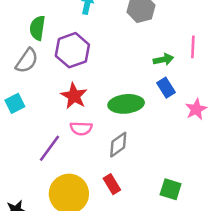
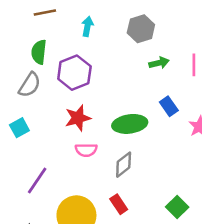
green arrow: (163, 59) -> (159, 63), moved
red star: (74, 96) -> (78, 118), turned 30
purple line: (50, 148) -> (37, 181), moved
green square: (171, 189) -> (177, 207), turned 30

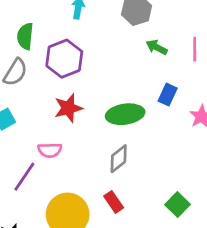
green arrow: (159, 63) -> (157, 47), turned -138
blue rectangle: (169, 106) -> (168, 95), turned 60
pink semicircle: (86, 150) -> (50, 150), moved

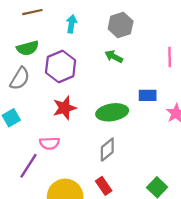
green semicircle: (25, 36) -> (28, 48), turned -110
green arrow: (157, 47) -> (114, 56), moved
blue rectangle: (168, 95) -> (148, 95), turned 66

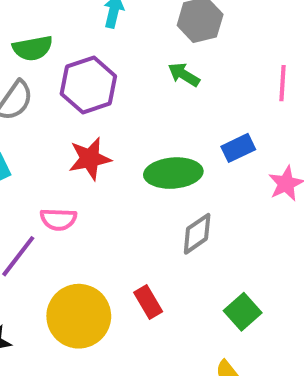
blue rectangle: (148, 95) -> (238, 148), turned -30
gray diamond: (107, 150) -> (197, 234), moved

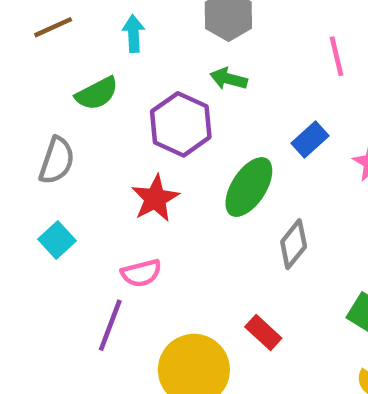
green semicircle: (33, 48) -> (97, 93), moved
purple hexagon: (88, 85) -> (181, 124), moved
green ellipse: (173, 173) -> (249, 187), turned -36

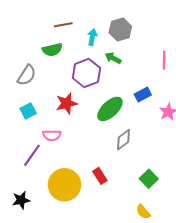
brown line: (53, 27) -> (63, 25), moved
cyan arrow: (134, 34) -> (92, 37), moved
cyan square: (57, 240) -> (28, 111), moved

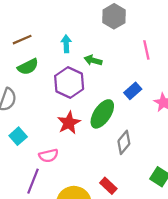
brown line: (63, 25) -> (22, 40), moved
gray hexagon: (120, 30) -> (114, 16), moved
red star: (67, 103) -> (69, 123), moved

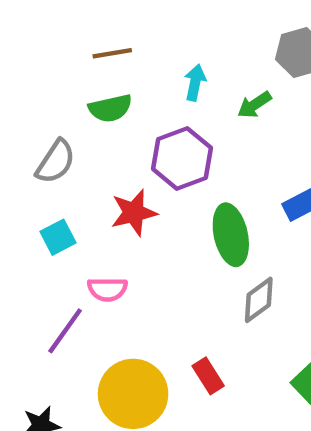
green arrow: (93, 60) -> (254, 105), moved, turned -63
green ellipse: (102, 114) -> (231, 235), turned -60
red star: (69, 123) -> (134, 213), moved

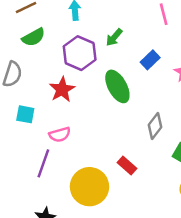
green arrow: (254, 105) -> (114, 37), moved
cyan square: (58, 237) -> (25, 114), turned -36
gray diamond: (259, 300) -> (155, 126), moved

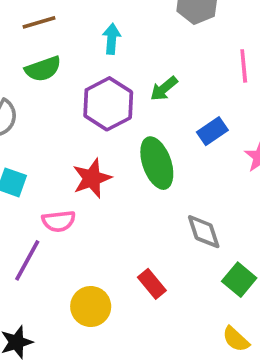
red star: (62, 90) -> (92, 178), moved
gray diamond: (155, 126) -> (204, 232), turned -65
yellow circle: (89, 187) -> (91, 306), size x0.7

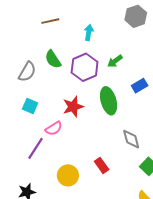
green semicircle: (43, 69) -> (53, 59), moved, turned 72
pink semicircle: (59, 221) -> (54, 128), turned -30

